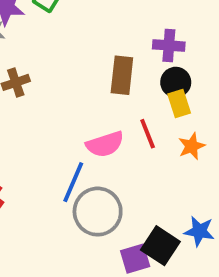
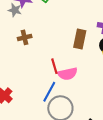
red line: (148, 134) -> (54, 66), moved

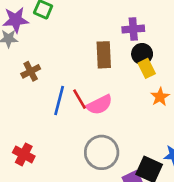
blue line: (49, 92) -> (59, 100), moved

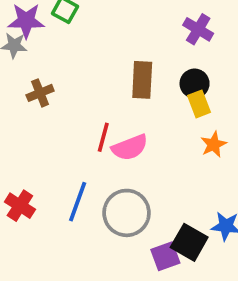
purple cross: (133, 29) -> (198, 29), moved, turned 30
red line: (80, 99) -> (103, 137), turned 40
blue line: (59, 100) -> (78, 202), moved

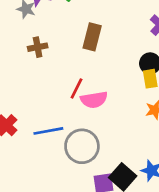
brown rectangle: (142, 80) -> (92, 37), moved
blue line: (78, 202) -> (48, 131), turned 48

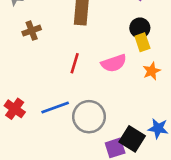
pink semicircle: (94, 100) -> (114, 63), moved

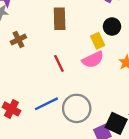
yellow rectangle: (142, 42) -> (98, 41), moved
red line: (75, 63) -> (59, 63), turned -36

